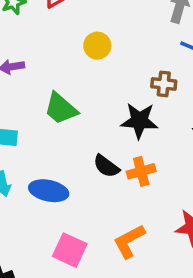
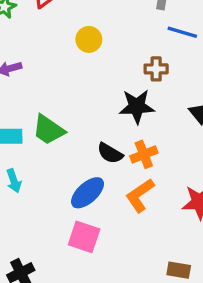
green trapezoid: (61, 109) -> (48, 130), moved
blue ellipse: (49, 191) -> (88, 193), moved, turned -48
orange L-shape: (129, 241) -> (140, 195), moved

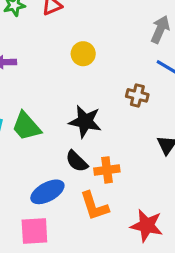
black star: (137, 106) -> (85, 122), moved
orange L-shape: (140, 195) -> (94, 206), turned -88
pink square: (84, 237) -> (34, 231), turned -36

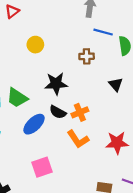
yellow circle: (83, 54) -> (35, 45), moved
blue ellipse: (47, 192) -> (34, 124), moved

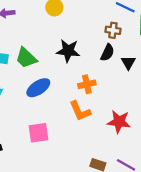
brown cross: (87, 56) -> (113, 30), moved
black semicircle: (58, 112) -> (107, 53), moved, turned -105

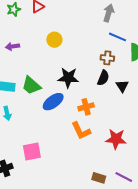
blue ellipse: (38, 88) -> (53, 102), moved
pink square: (39, 133) -> (32, 152), moved

